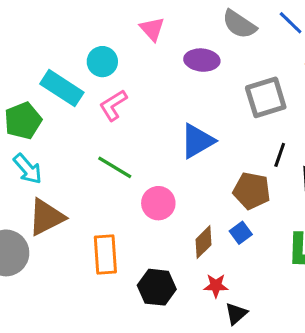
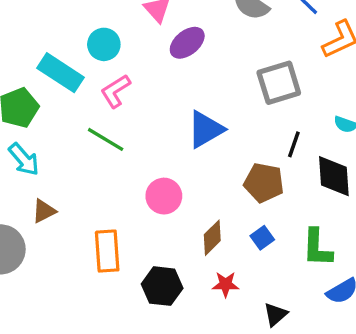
purple ellipse: (202, 60) -> (187, 43), moved, turned -44
green line: (115, 167) -> (106, 139), moved
brown triangle: (46, 217) -> (44, 211), size x0.6
blue square: (241, 233) -> (262, 238), moved
black triangle: (236, 314) -> (276, 314), moved

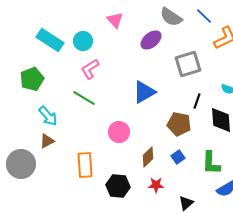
purple ellipse: (187, 43) -> (151, 40), moved
cyan rectangle: (61, 73) -> (50, 40), moved
cyan arrow: (24, 159) -> (48, 116), moved

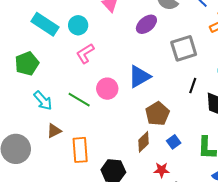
green line: (84, 98) -> (79, 100), moved
brown pentagon: (179, 124) -> (158, 114), moved, turned 30
pink circle: (119, 132) -> (107, 89), moved
brown triangle: (47, 141) -> (54, 131), moved
red star: (156, 185) -> (162, 170), moved

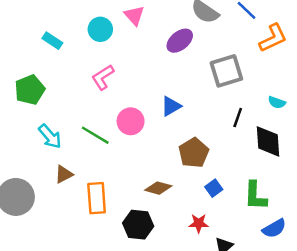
cyan rectangle: (45, 24) -> (52, 41), size x0.6
cyan circle: (78, 25) -> (100, 29), moved
blue triangle: (139, 77) -> (171, 106), size x0.7
brown diamond: (143, 142) -> (158, 188), moved, turned 60

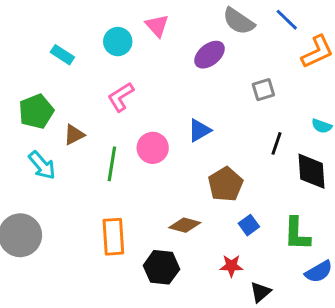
gray square: (226, 71) -> (263, 90), size x0.6
green line: (95, 135) -> (112, 164), turned 68
cyan arrow: (50, 136) -> (42, 165), moved
brown triangle: (64, 174) -> (74, 135), moved

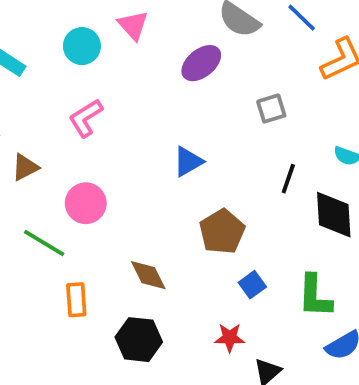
pink circle: (153, 148) -> (86, 203), moved
green line: (112, 164) -> (44, 243), moved, turned -68
brown diamond: (185, 225) -> (148, 275), moved, turned 48
orange rectangle: (113, 237) -> (76, 300), size x0.7

